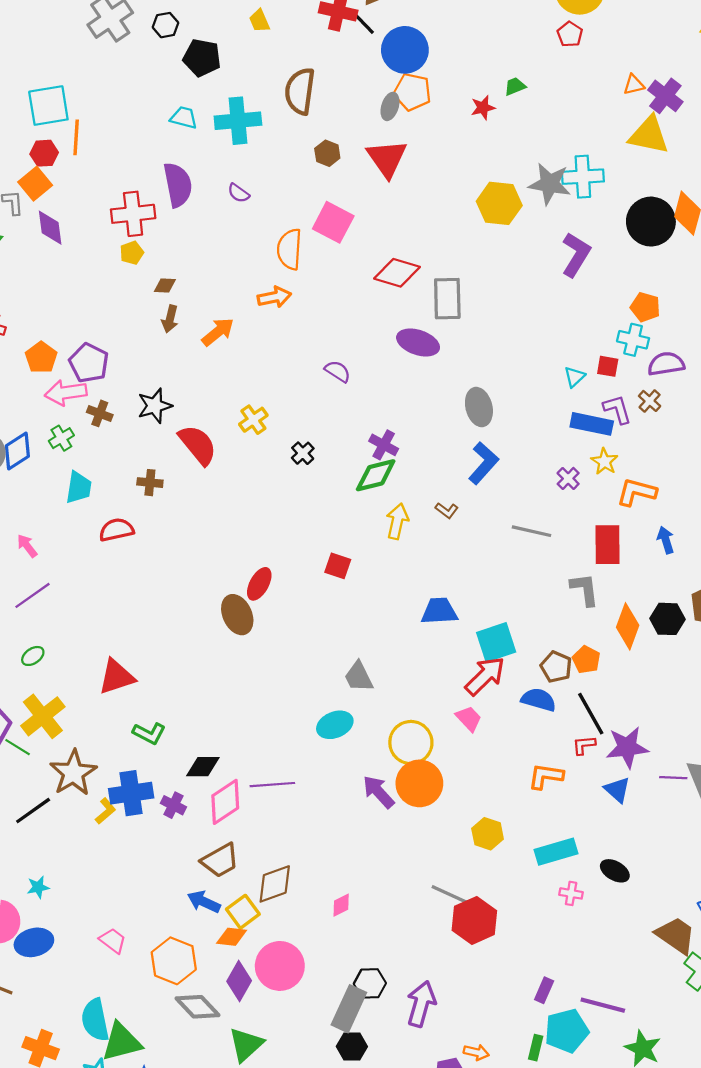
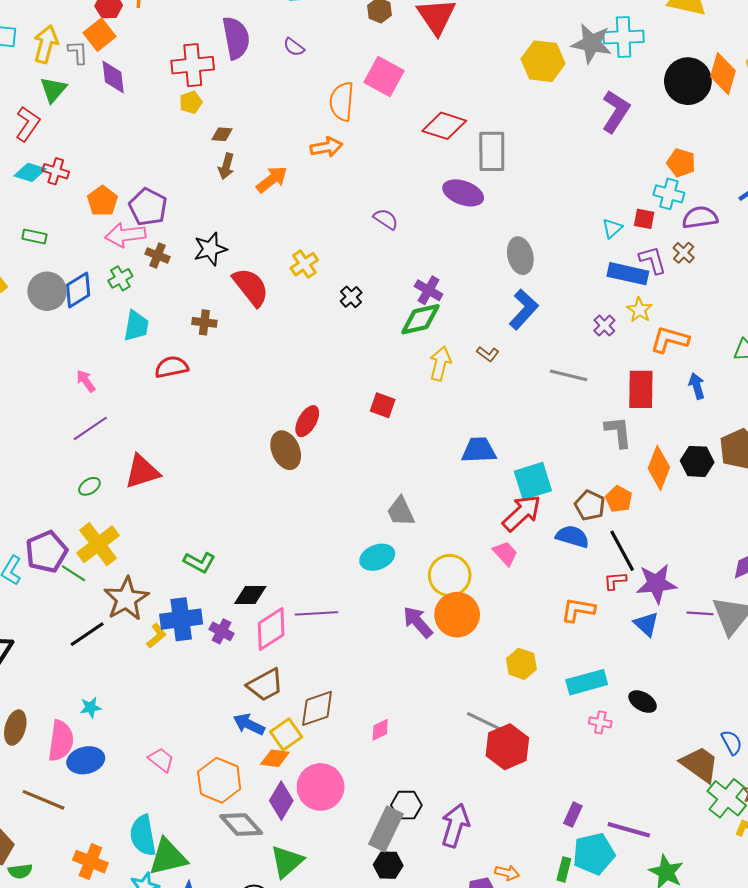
red triangle: (117, 677) -> (142, 472), moved

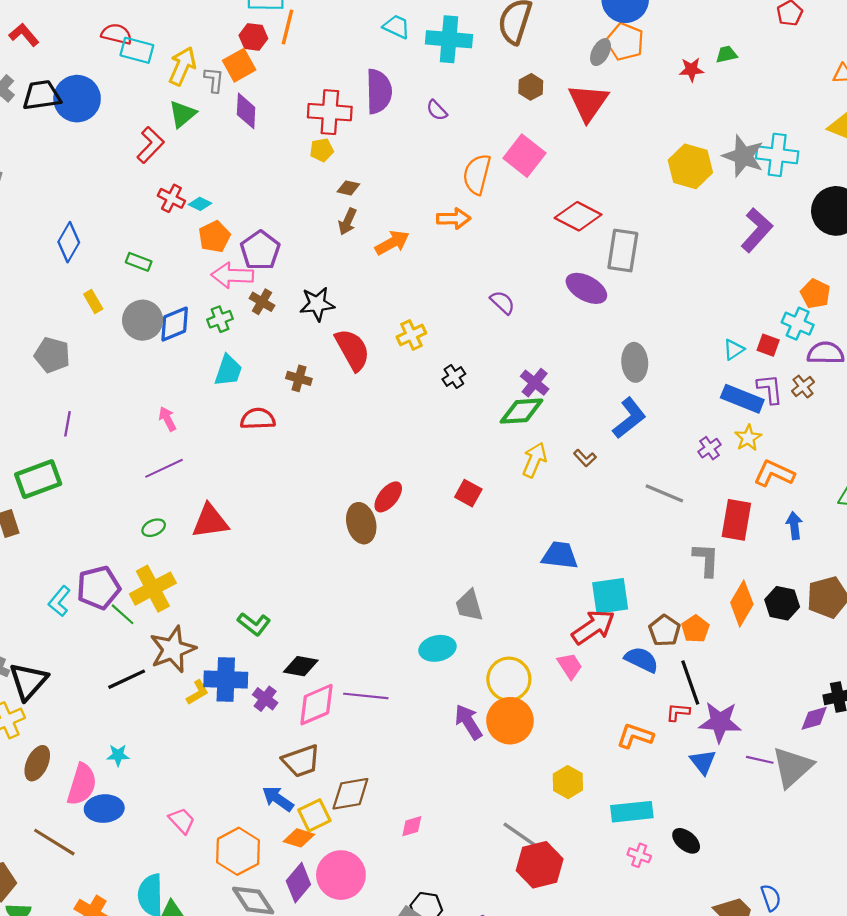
cyan diamond: (30, 172) -> (200, 204), moved, size x0.7

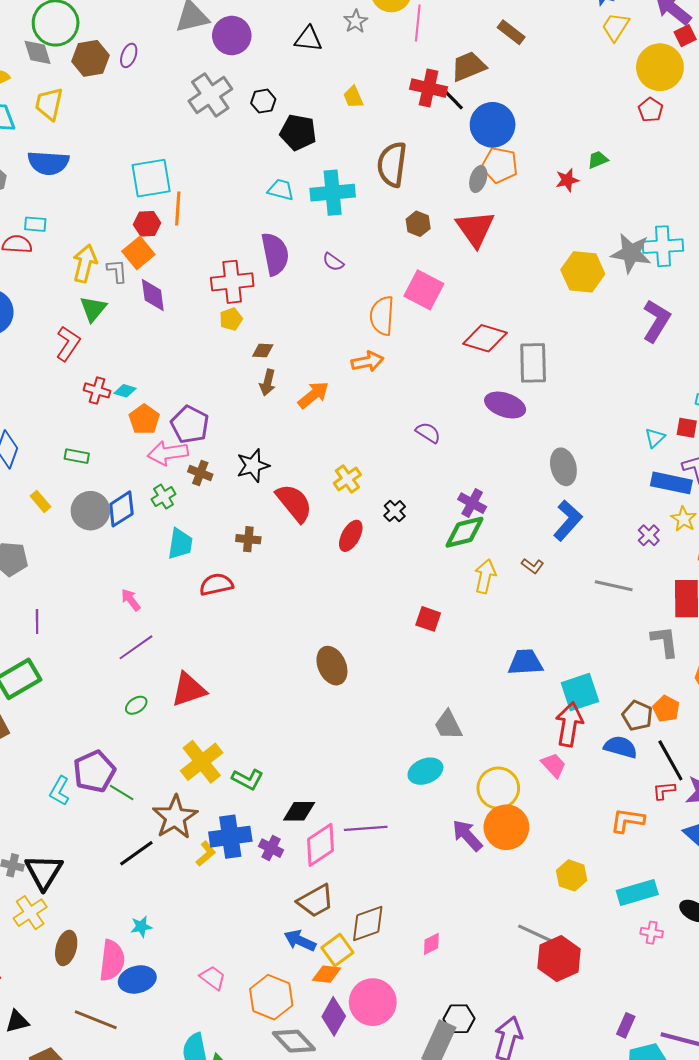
cyan rectangle: (137, 50) -> (35, 224), moved, size x0.7
red ellipse: (388, 497) -> (351, 536), moved
yellow cross: (153, 589) -> (202, 762), moved
red arrow: (593, 627) -> (569, 724), turned -36

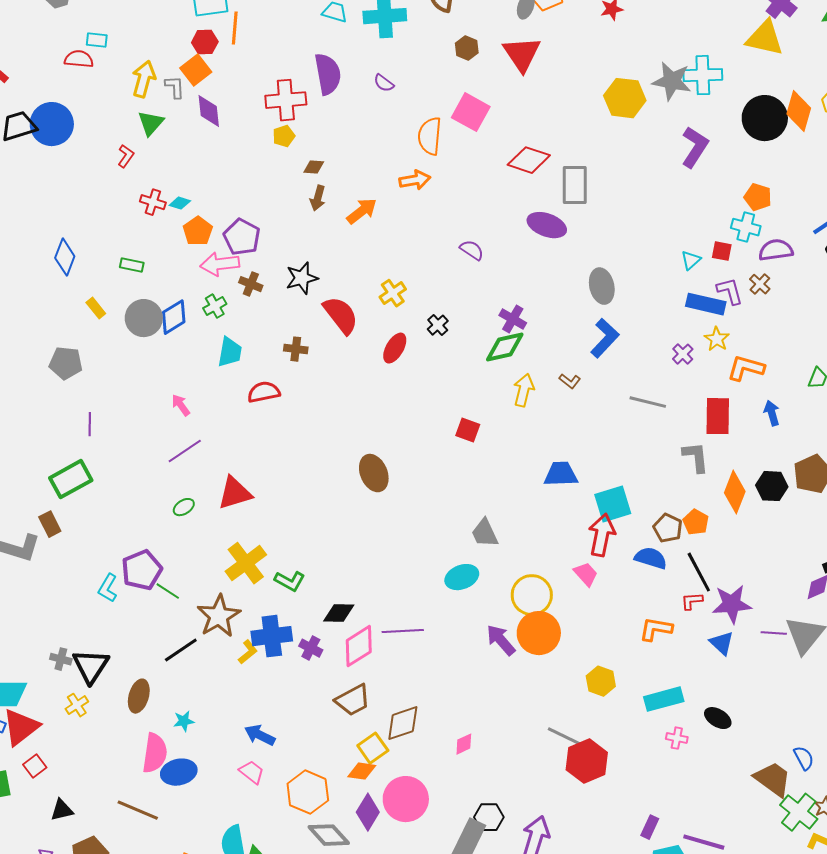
red L-shape: (68, 344) -> (126, 156), size x0.7
yellow cross: (30, 913) -> (77, 705), size x0.7
blue arrow: (300, 941) -> (260, 735), moved
brown ellipse: (66, 948) -> (139, 696), moved

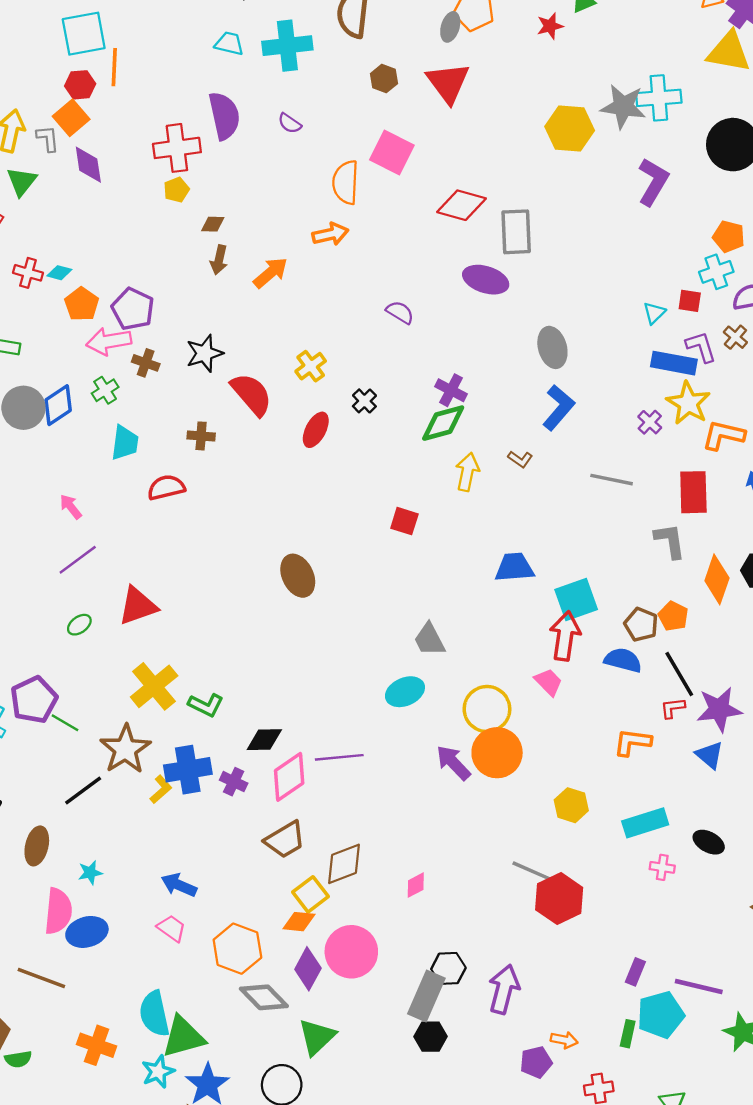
cyan cross: (746, 227) -> (716, 272), turned -32
yellow star: (717, 339) -> (688, 403), size x1.5

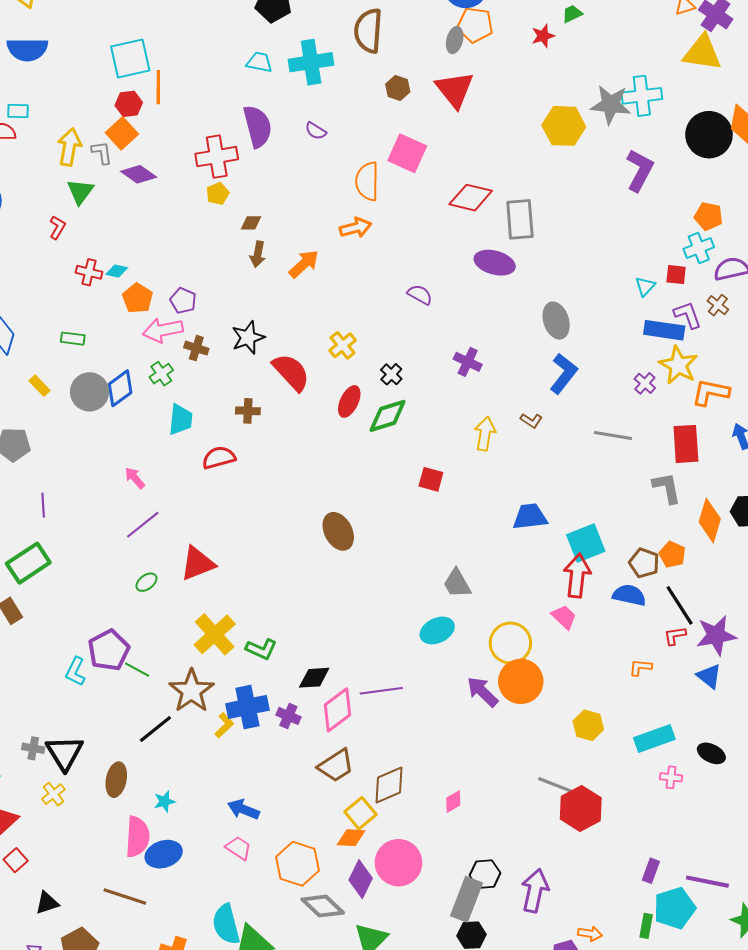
purple diamond: (88, 165) -> (139, 174), turned -44
purple pentagon: (133, 309) -> (183, 301), size x0.7
green diamond: (443, 423) -> (388, 416), moved
orange L-shape: (632, 742) -> (640, 667), size x0.7

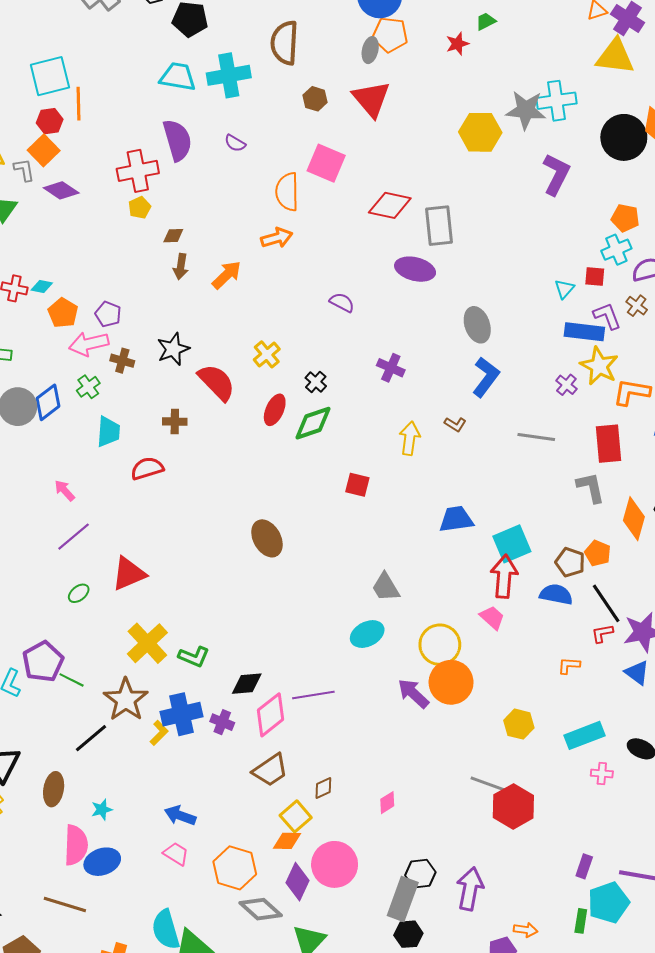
cyan trapezoid: (259, 62) -> (178, 77), size x1.4
brown diamond: (389, 785) -> (323, 788), size x0.6

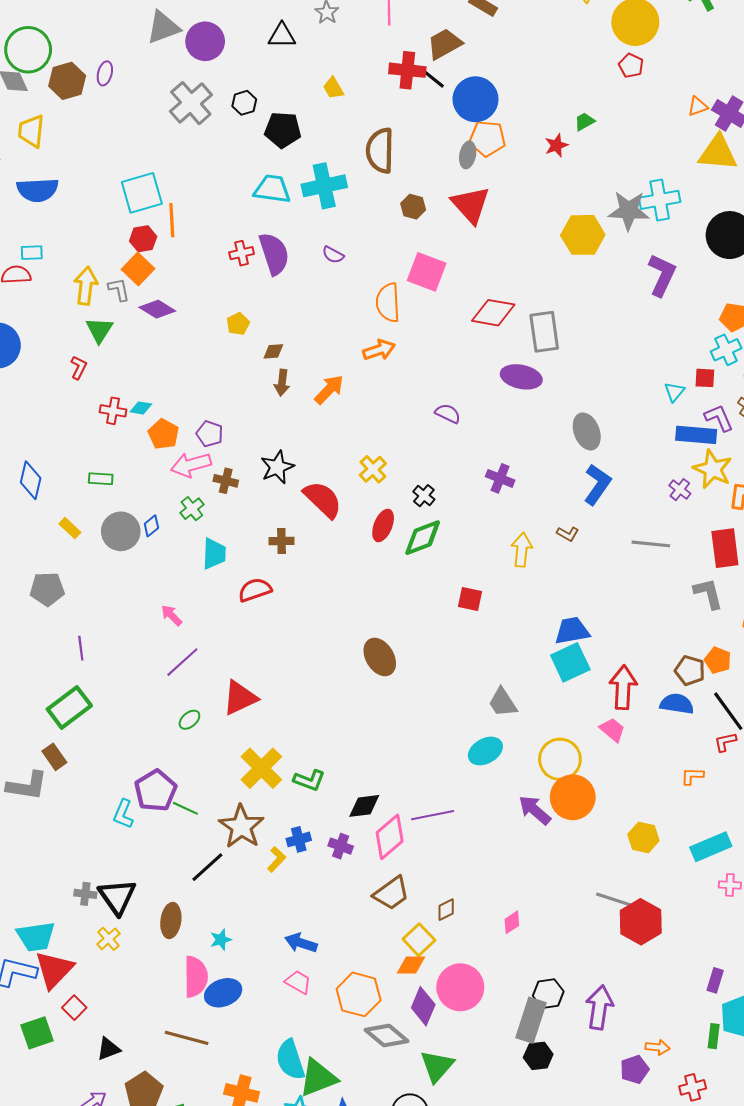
red cross: (138, 171) -> (242, 253), moved, size x0.6
blue diamond: (48, 402) -> (151, 526), size x0.6
cyan square: (512, 544) -> (570, 662), moved
blue cross: (182, 714) -> (299, 839), size x0.6

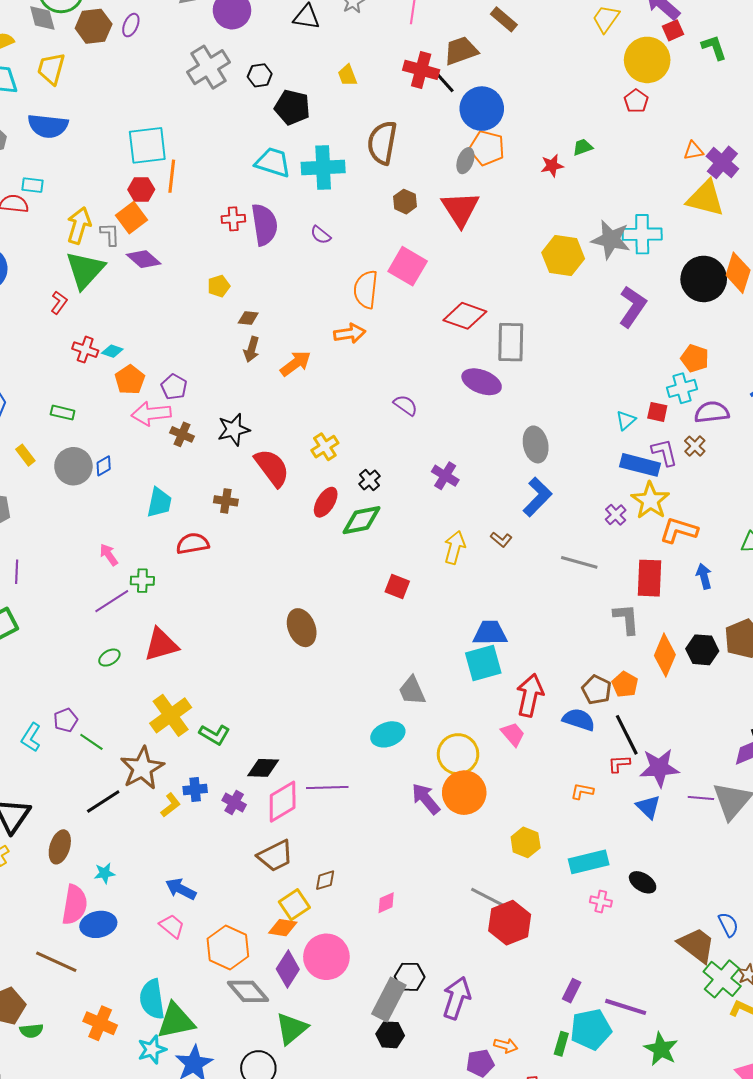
green triangle: (99, 330) -> (85, 270), size x1.5
green cross: (192, 509) -> (142, 581), moved, turned 30
purple pentagon: (156, 791) -> (66, 720), size x0.6

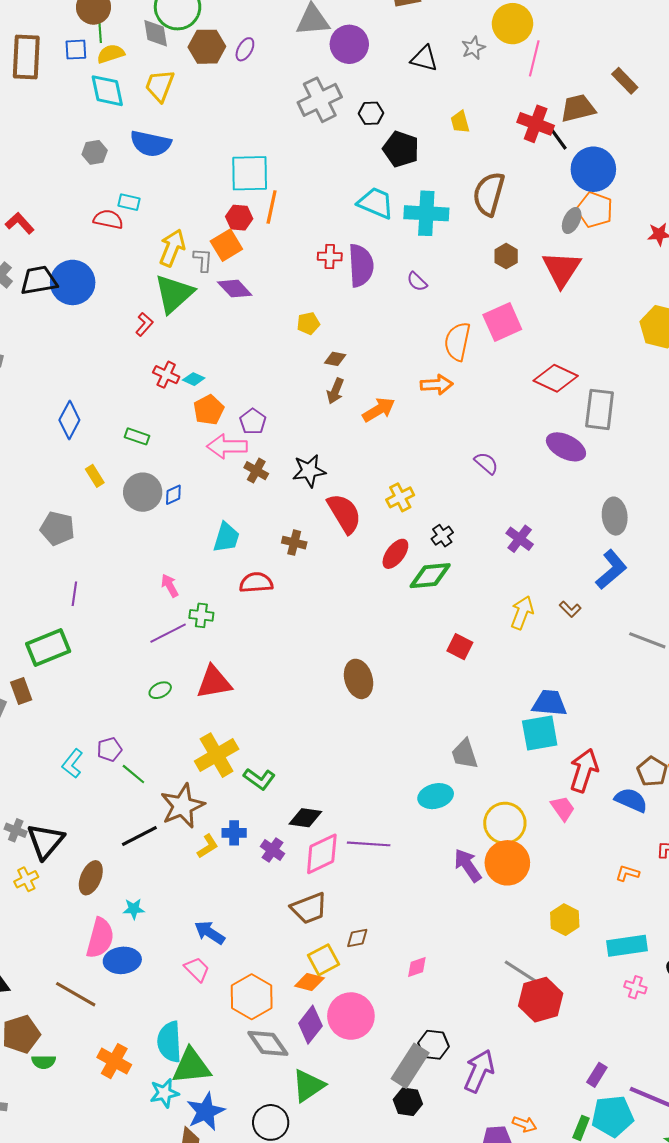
pink square: (408, 266) -> (502, 322), turned 30

